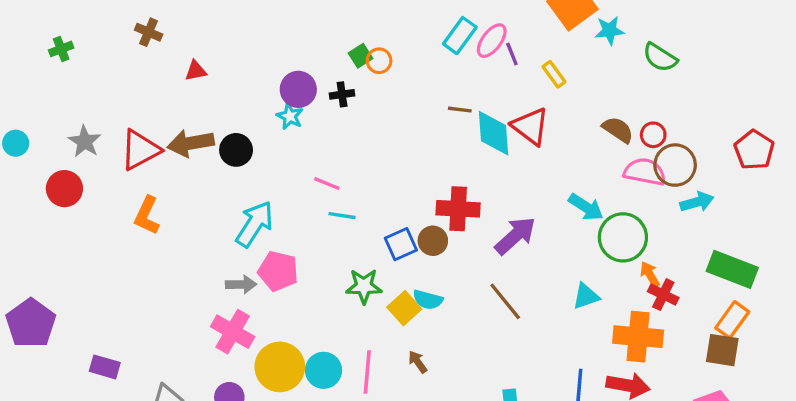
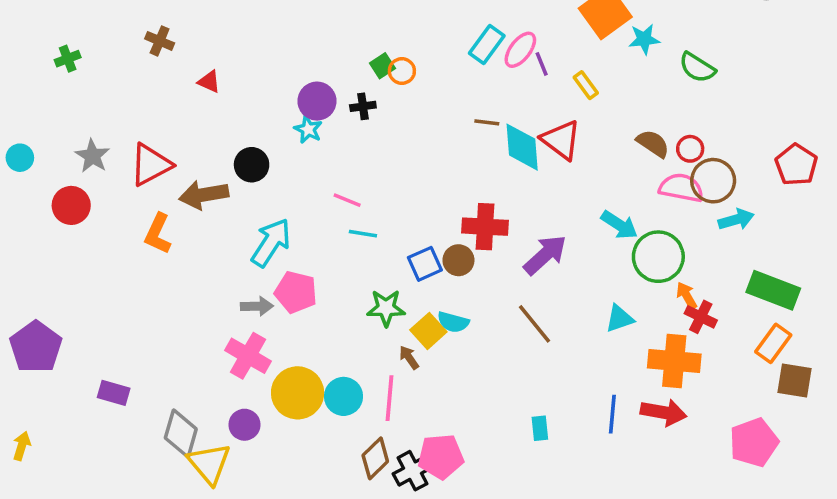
red triangle: (196, 71) -> (209, 82), turned 35
brown arrow: (191, 143) -> (204, 195), moved
brown square: (722, 350) -> (794, 380), moved
brown arrow: (418, 362) -> (409, 358), moved

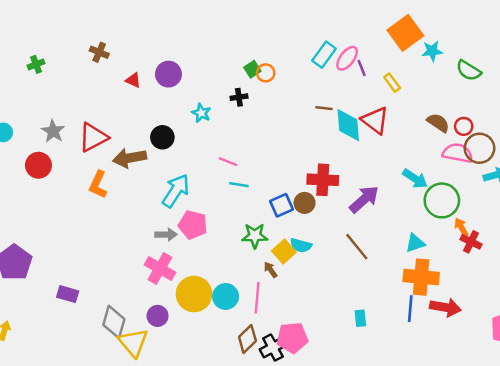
purple circle: (317, 101) -> (168, 74), moved
orange cross: (674, 361) -> (421, 277), moved

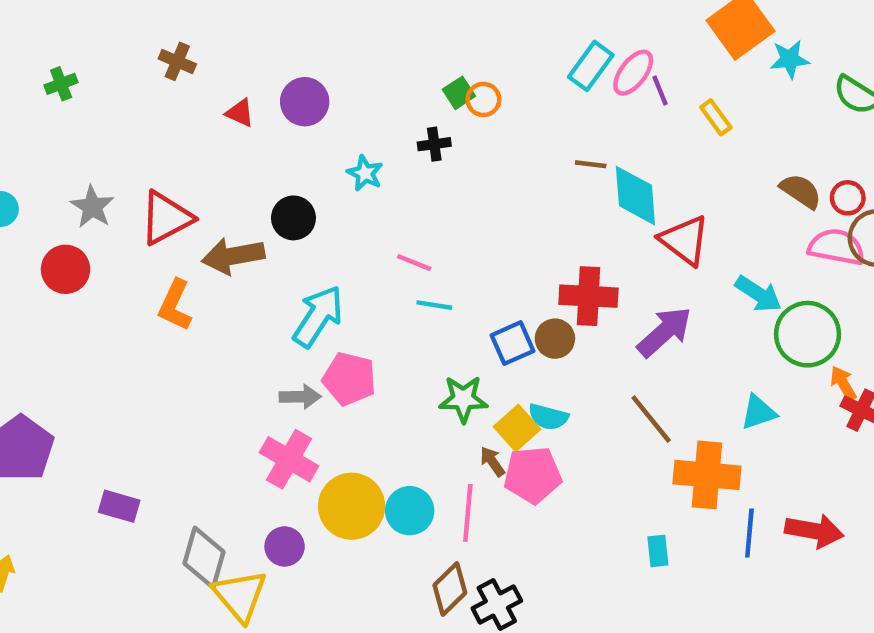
red triangle: (375, 120) -> (685, 240), moved
orange cross: (421, 277) -> (707, 475), moved
pink pentagon: (292, 338) -> (533, 475), moved

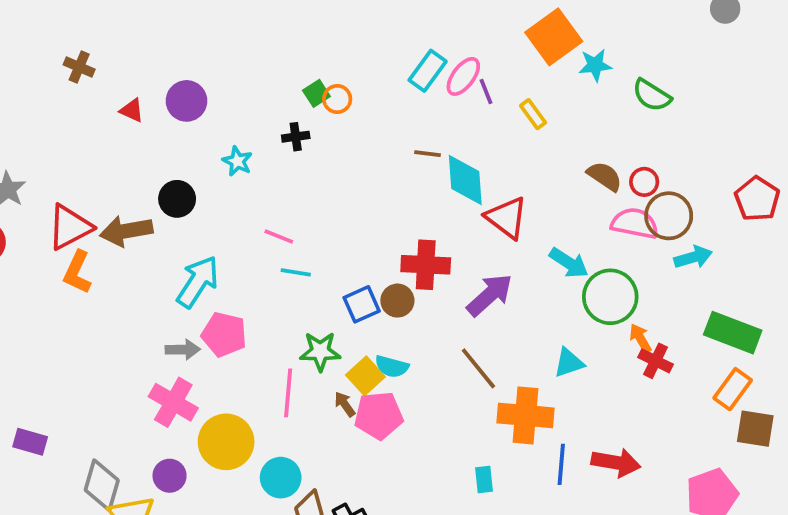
red triangle: (166, 218) -> (70, 227), moved
cyan circle: (410, 511) -> (281, 478), moved
pink line: (468, 513) -> (288, 393), moved

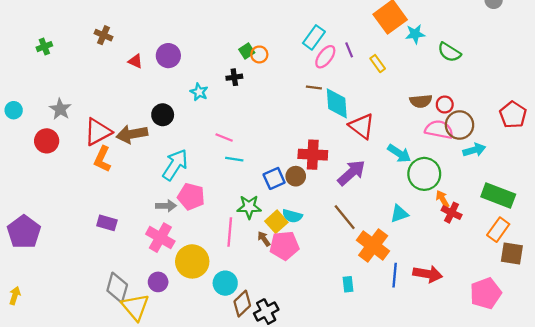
pink ellipse: (463, 76) -> (325, 57), moved
brown semicircle: (605, 176) -> (421, 101), turned 140
orange cross: (525, 415) -> (373, 246), turned 32
purple rectangle: (30, 442) -> (107, 223), moved

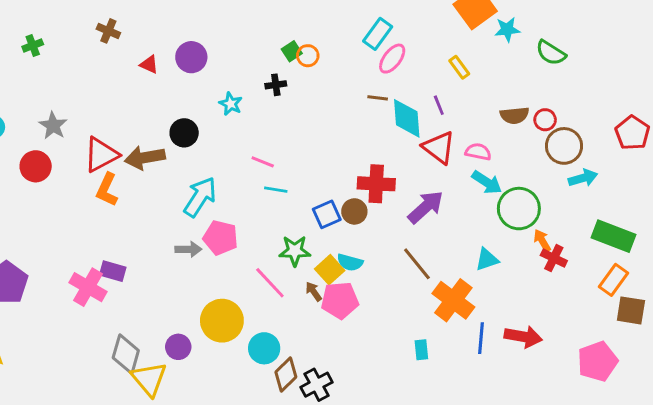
purple line: (349, 50) -> (439, 105), moved
pink semicircle: (439, 130) -> (478, 152), moved, size x0.7
pink line: (230, 232) -> (270, 283), turned -48
pink cross: (160, 238) -> (88, 287), moved

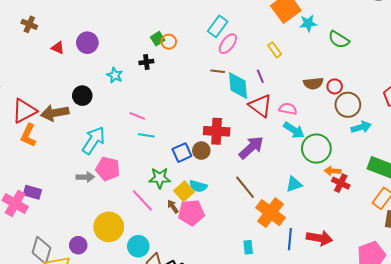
orange arrow: (542, 241) -> (333, 171), turned -56

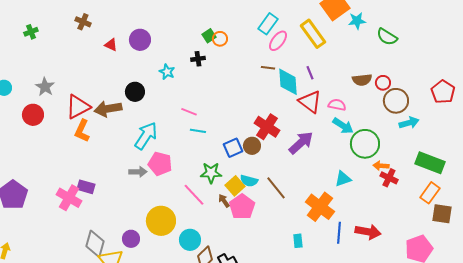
yellow rectangle: (275, 50) -> (313, 34), moved, size x1.8
red cross: (217, 131) -> (267, 127), turned 30
brown line: (245, 187) -> (276, 188), moved
pink pentagon: (191, 213) -> (242, 207), turned -30

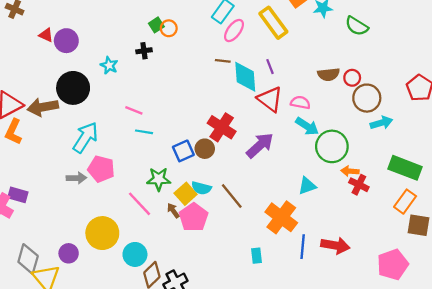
purple circle: (140, 40) -> (66, 41), moved
black circle: (135, 92) -> (73, 88), size x1.5

